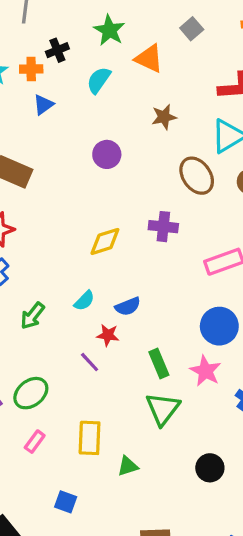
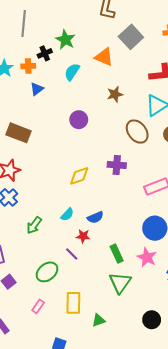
gray square: (192, 29) -> (131, 37), size x1.6
green star: (109, 30) -> (65, 40), moved
green ellipse: (31, 393) -> (47, 272), moved

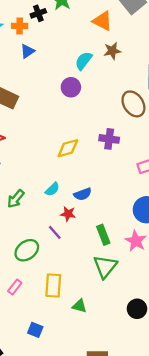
cyan semicircle: (72, 72) -> (84, 61), moved
brown star: (115, 94) -> (112, 51), moved
green triangle: (99, 320) -> (79, 306), turned 32

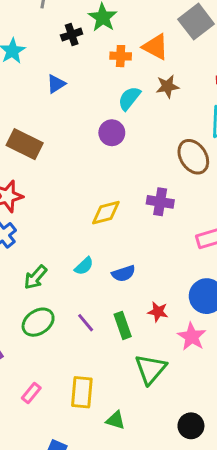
orange cross: (20, 26) -> (121, 56), moved
red star: (68, 214) -> (158, 312), moved
green rectangle: (103, 235) -> (123, 325), moved
green ellipse: (27, 250) -> (38, 322), moved

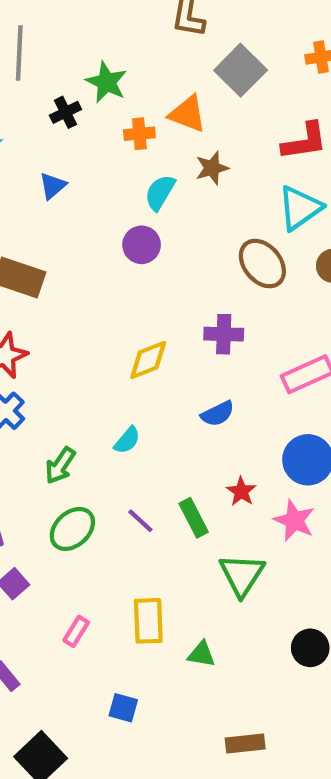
blue semicircle: (124, 273) -> (218, 414), moved
red star: (158, 312) -> (241, 491), turned 30

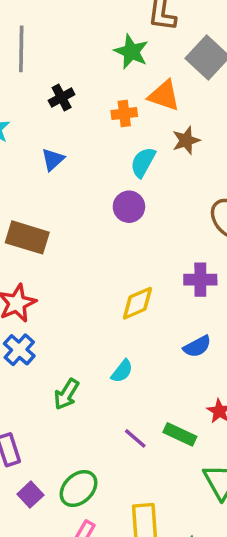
green star: (107, 82) -> (131, 52), moved
green rectangle: (194, 518) -> (180, 434), turned -36
green ellipse: (72, 529) -> (78, 488), moved

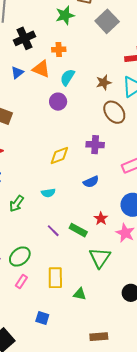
green star: (131, 52) -> (65, 15), turned 30
orange triangle: (164, 96) -> (41, 69), moved
black cross: (62, 98) -> (24, 38), size x1.5
brown star: (186, 140) -> (104, 82), moved
cyan semicircle: (122, 371) -> (48, 193), turned 40

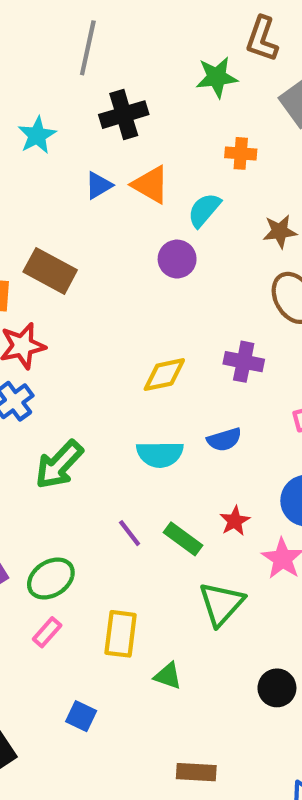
orange cross: (59, 50) -> (241, 153), moved
cyan semicircle: (48, 193) -> (160, 454), moved, size x1.5
green arrow: (17, 204) -> (59, 465), size x1.4

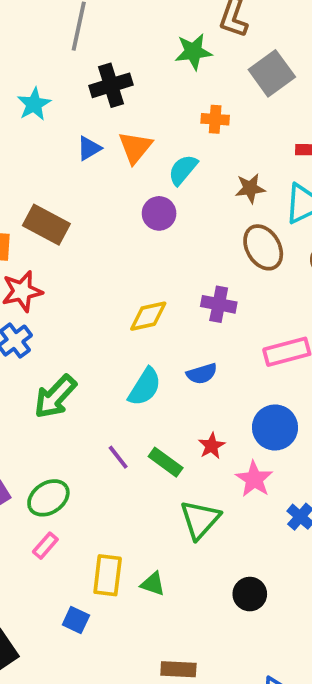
orange triangle: (151, 185) -> (135, 147), turned 39
cyan semicircle: (160, 454) -> (145, 387), turned -57
yellow rectangle: (121, 634) -> (108, 575), moved

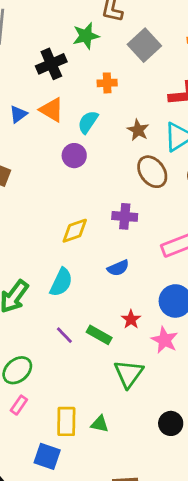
black cross: (111, 85) -> (51, 64), moved
orange triangle: (135, 147) -> (52, 110), turned -32
brown star: (250, 188) -> (138, 130), turned -30
cyan semicircle: (145, 387) -> (61, 282), moved
blue square: (76, 620) -> (47, 456), size x1.4

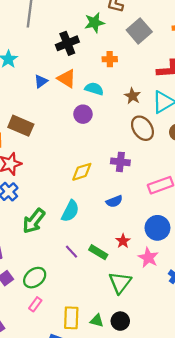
cyan semicircle: (88, 122) -> (94, 89), turned 72
black circle: (171, 423) -> (120, 321), moved

